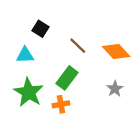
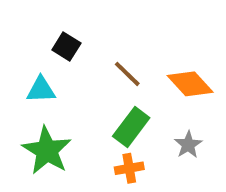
green rectangle: (67, 78) -> (131, 127), moved
orange cross: (61, 104) -> (129, 168), moved

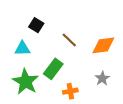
orange diamond: (190, 84) -> (103, 45), turned -55
green rectangle: (131, 127) -> (53, 69), moved

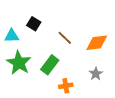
cyan triangle: (22, 49) -> (12, 36), moved
green star: (26, 82) -> (19, 63), moved

